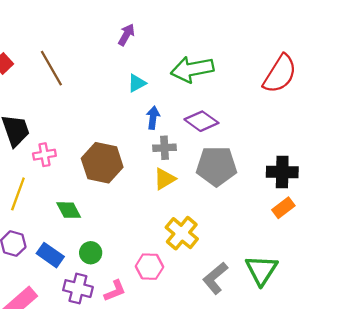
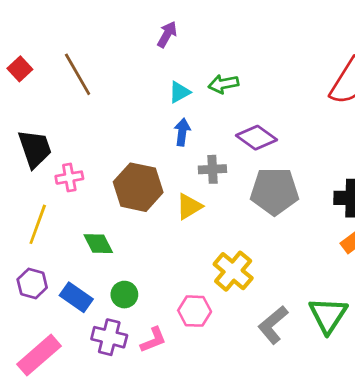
green arrow: (192, 69) -> (223, 84), moved, size x0.6
blue arrow: (153, 118) -> (182, 132), moved
yellow triangle: (164, 179) -> (189, 206), moved

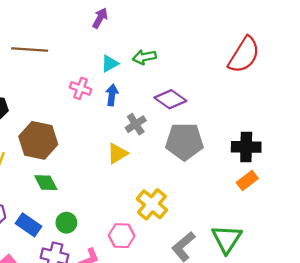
brown line: (78, 74) -> (30, 49), turned -56
gray cross: (212, 169) -> (136, 124), turned -30
pink cross: (69, 178) -> (80, 88), moved, turned 30
brown hexagon: (138, 187) -> (38, 140), moved

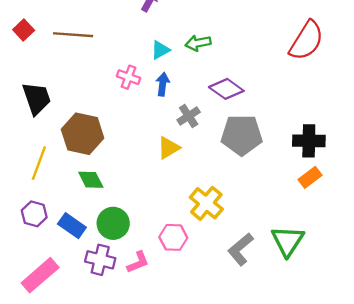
green circle: (66, 223) -> (113, 223), size x1.4

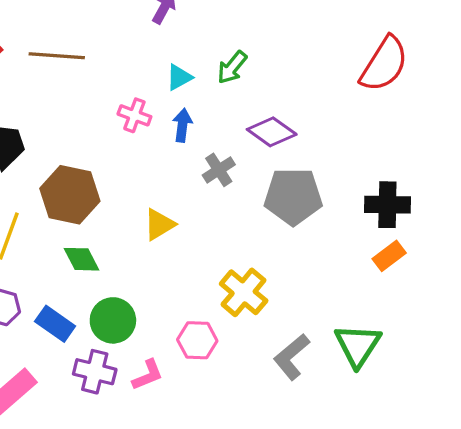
green arrow: (198, 43) -> (232, 67), turned -40
yellow triangle: (169, 148) -> (159, 224), moved

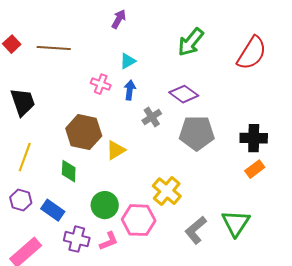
green arrow: (232, 67) -> (191, 42), moved, size x1.4
brown hexagon: (70, 195) -> (84, 132), moved
green diamond: (82, 259) -> (69, 171), turned 30
green circle: (113, 320) -> (105, 205), moved
pink hexagon: (197, 340) -> (139, 220), size x1.4

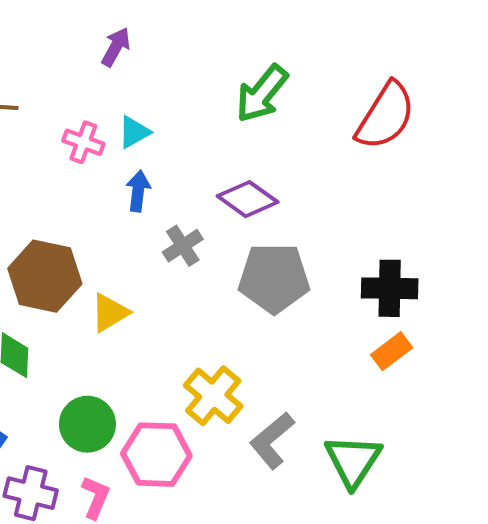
pink cross: (101, 84) -> (83, 142), moved
gray L-shape: (196, 230) -> (272, 440), moved
pink L-shape: (109, 241) -> (96, 497), turned -45

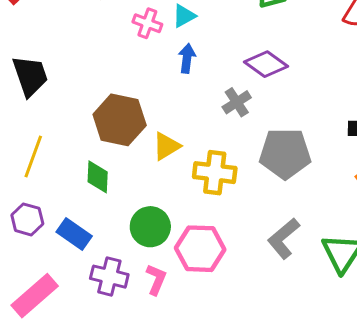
gray cross: (183, 246) -> (237, 102), moved
gray pentagon: (274, 278) -> (285, 154), moved
yellow cross: (213, 396) -> (215, 173), moved, turned -33

